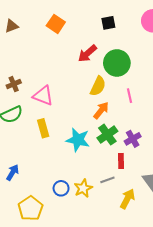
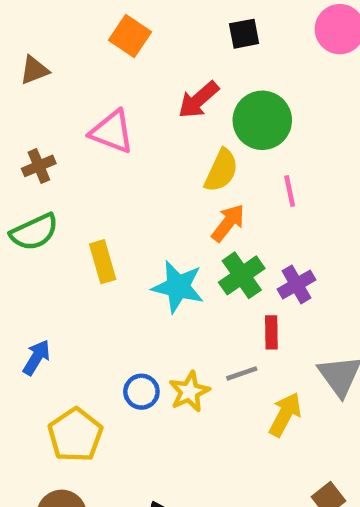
brown triangle: (12, 26) -> (34, 70), moved
pink triangle: (43, 96) -> (112, 132), moved

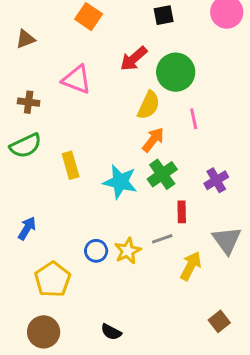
brown cross: (39, 166) -> (29, 102), turned 30
purple cross: (297, 284) -> (216, 180), moved

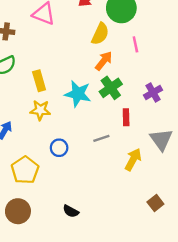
gray line: (162, 239) -> (101, 138), moved
yellow star: (128, 251) -> (40, 110), moved, turned 30

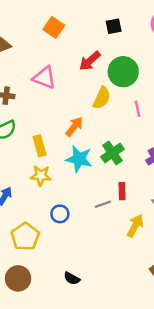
orange arrow: (104, 61) -> (74, 127), moved
red rectangle: (126, 117) -> (122, 191), moved

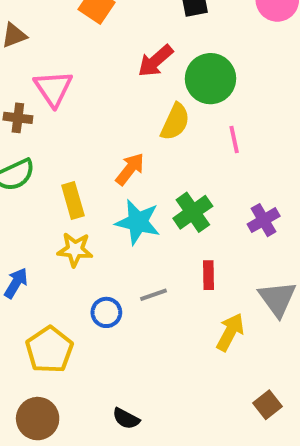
pink triangle: (44, 78) -> (53, 88), moved, turned 35
gray line: (103, 204) -> (154, 295), moved

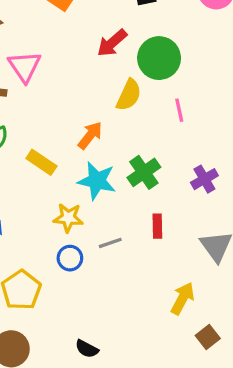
yellow rectangle: (73, 200) -> (41, 162), turned -40
yellow star: (75, 250) -> (68, 218), moved
yellow arrow: (230, 332) -> (183, 298), moved

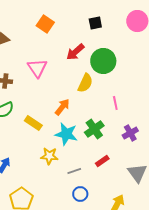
pink triangle: (25, 66) -> (37, 68), moved
pink line: (179, 110) -> (115, 103), moved
red rectangle: (157, 226) -> (102, 161), turned 56
blue circle: (70, 258) -> (80, 194), moved

